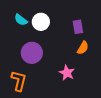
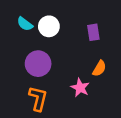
orange semicircle: (83, 48) -> (99, 68), moved
orange L-shape: (19, 81) -> (38, 98), moved

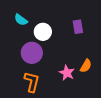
white circle: (49, 26) -> (43, 32), moved
orange semicircle: (99, 68) -> (86, 66), moved

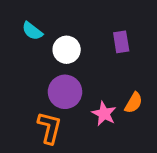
purple circle: (32, 53) -> (65, 92), moved

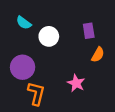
purple circle: (65, 92) -> (23, 67), moved
orange semicircle: (134, 103) -> (98, 55), moved

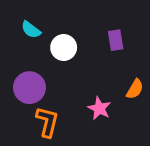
orange semicircle: (98, 55) -> (135, 89), moved

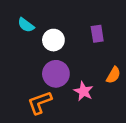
purple circle: (29, 88) -> (56, 74), moved
orange L-shape: (47, 122) -> (40, 103), turned -124

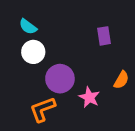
white circle: (53, 40) -> (33, 52), moved

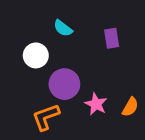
cyan semicircle: (28, 27) -> (63, 28), moved
orange semicircle: (121, 80) -> (130, 107), moved

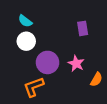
cyan semicircle: (63, 28) -> (25, 21), moved
pink star: (96, 104) -> (76, 64), moved

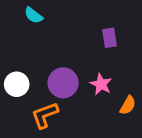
cyan semicircle: (25, 21) -> (34, 15), moved
white circle: (26, 41) -> (17, 84), moved

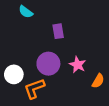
purple rectangle: (109, 38) -> (58, 31), moved
white circle: (17, 84) -> (14, 74), moved

